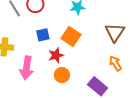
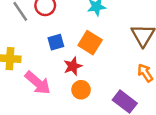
pink arrow: (27, 68) -> (38, 83), turned -55

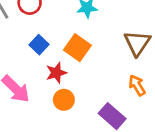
blue square: (56, 42) -> (39, 45), turned -35

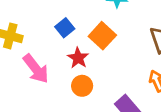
red star: (56, 73) -> (78, 58), turned -30

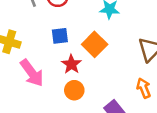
blue square: (65, 28) -> (60, 36), turned 30

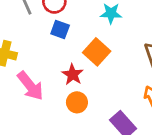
blue square: (60, 36) -> (60, 29), moved, turned 30

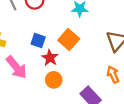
blue square: (60, 29) -> (38, 40), moved

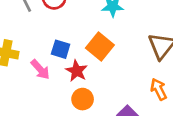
pink arrow: (16, 67) -> (40, 70), moved, size x0.7

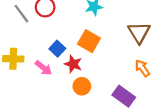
blue square: (61, 49) -> (57, 49), turned 35

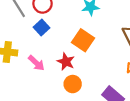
blue square: (57, 49) -> (41, 27), moved

